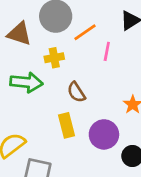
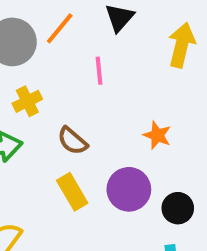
orange line: (85, 32) -> (60, 28), moved

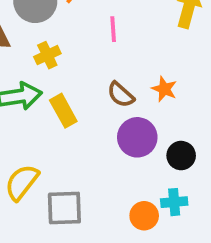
brown semicircle: (72, 141) -> (121, 95), moved
yellow rectangle: (72, 192) -> (63, 111), moved

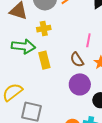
pink line: (113, 29) -> (88, 40), moved

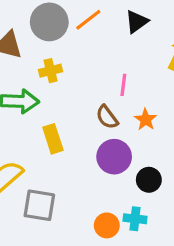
yellow rectangle: (44, 60) -> (53, 139), moved

